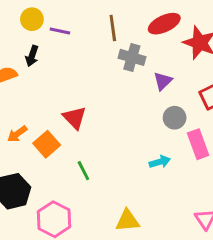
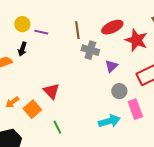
cyan arrow: (160, 162) -> (109, 121), size x1.5

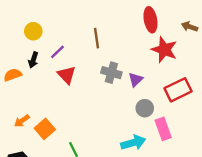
red ellipse: (112, 27) -> (150, 20), moved, turned -75
purple line: (41, 32) -> (57, 52), moved, turned -56
gray cross: (90, 50) -> (111, 73), moved
red triangle: (51, 91) -> (67, 75), moved

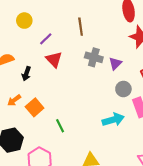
black arrow: (33, 60) -> (26, 74), moved

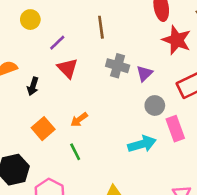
orange arrow: (14, 100) -> (79, 120), moved

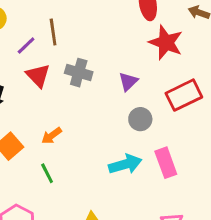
brown line: (101, 27) -> (53, 32), moved
gray cross: (118, 66) -> (79, 73), moved
pink rectangle: (175, 129) -> (166, 163), moved

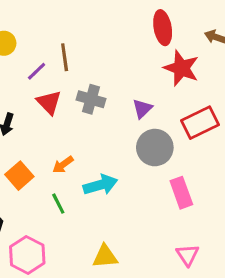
gray circle: (140, 119) -> (155, 148), size x1.5
cyan arrow: (125, 164) -> (100, 185), moved

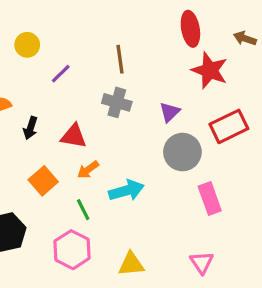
brown line: (65, 57) -> (120, 59), moved
red triangle: (49, 102) -> (74, 136), moved, turned -36
pink hexagon: (27, 255) -> (72, 250), moved
pink triangle: (188, 255) -> (202, 262), moved

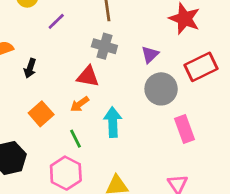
red triangle: (74, 136) -> (88, 77), moved
cyan arrow: (126, 190) -> (113, 122), turned -76

